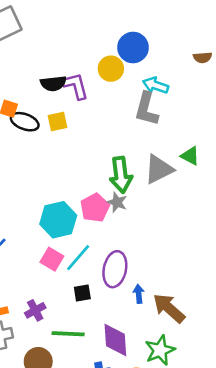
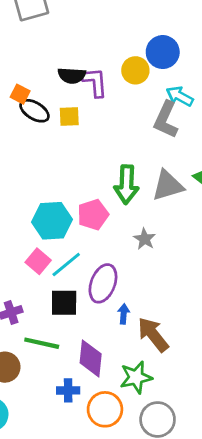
gray star: (117, 202) -> (145, 239), moved
black square: (82, 293) -> (64, 303), size x1.5

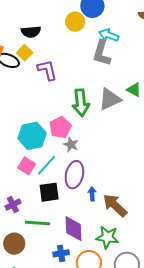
purple L-shape: (95, 82) -> (47, 70), moved
yellow square: (69, 116) -> (25, 53), moved, turned -35
gray star: (145, 239) -> (71, 145), moved
green star: (136, 377) -> (107, 237), turned 30

